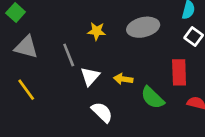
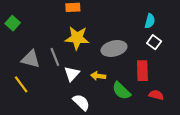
gray ellipse: (143, 27) -> (114, 48), moved
yellow star: (97, 31) -> (77, 38), size x1.6
gray triangle: (26, 47) -> (31, 59), moved

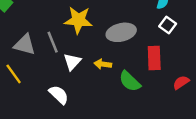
red semicircle: (156, 95) -> (181, 82), moved, turned -48
white semicircle: (81, 102) -> (59, 95), moved

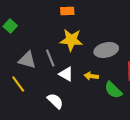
white triangle: (72, 62) -> (66, 74), turned -42

